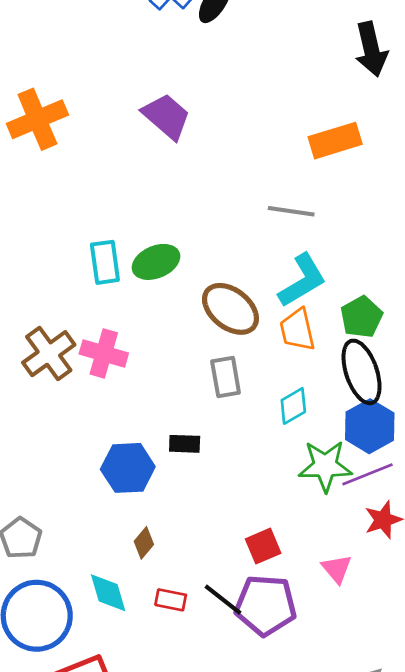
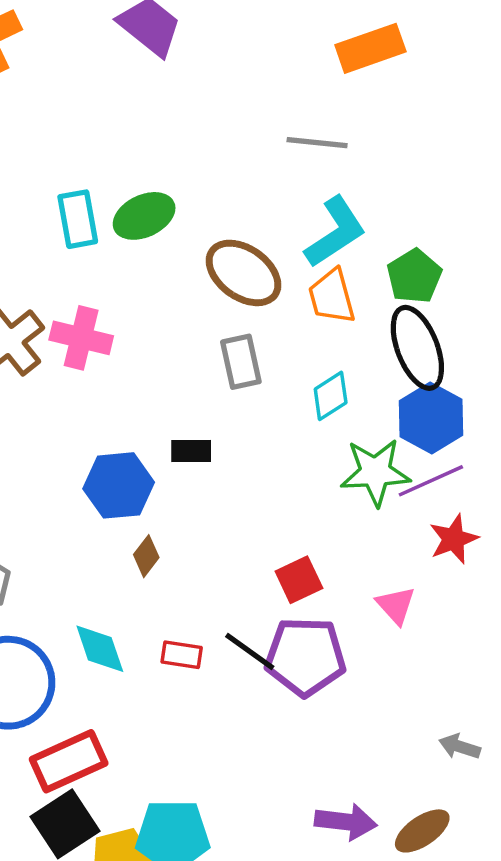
brown diamond: (144, 543) -> (146, 556), moved

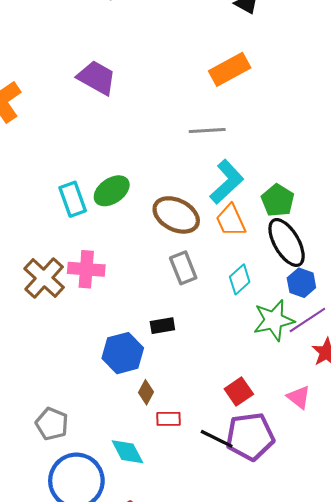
blue hexagon: (431, 418) -> (301, 283), size x0.7
red rectangle: (182, 655) -> (169, 419), moved

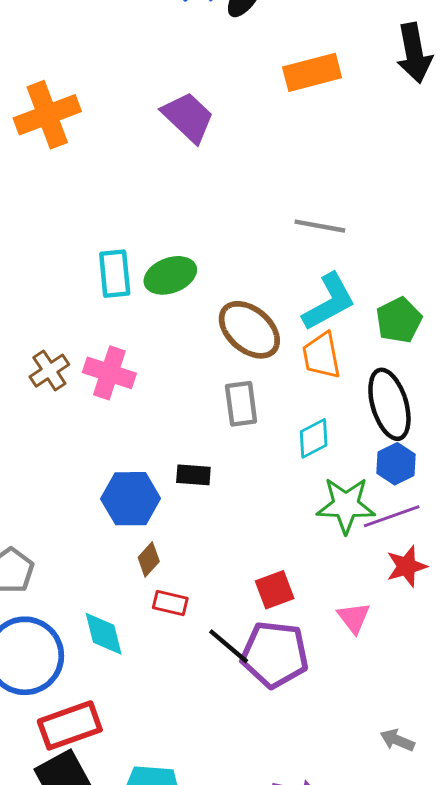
orange rectangle: (230, 69) -> (312, 72), moved
green pentagon: (278, 200) -> (399, 320), moved
brown cross: (44, 278) -> (49, 371), size x0.7

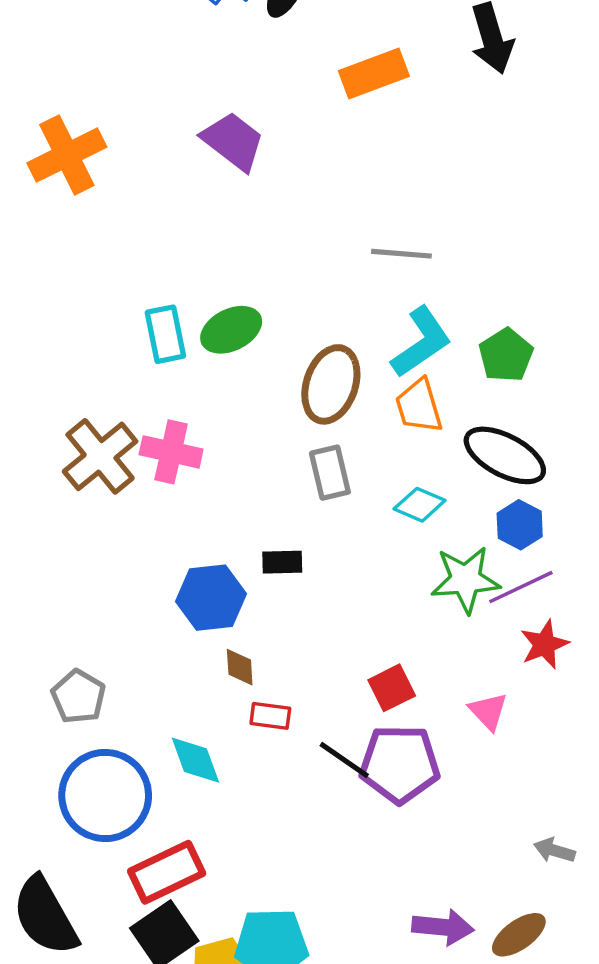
brown ellipse: (249, 330) -> (331, 384), turned 74
brown cross: (49, 371) -> (100, 456), size x1.6
black ellipse: (389, 404) -> (505, 455), turned -40
cyan diamond: (314, 438) -> (420, 505), turned 57
brown diamond: (149, 559) -> (240, 667), turned -40

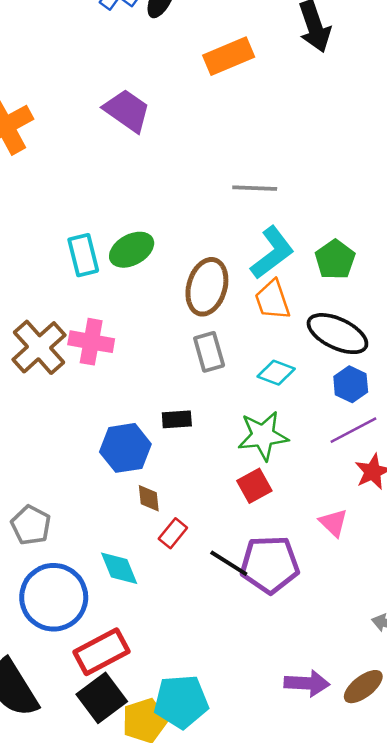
green star: (465, 580) -> (263, 436), moved
red square: (392, 688) -> (254, 486), moved
red rectangle: (270, 716) -> (173, 533), turned -56

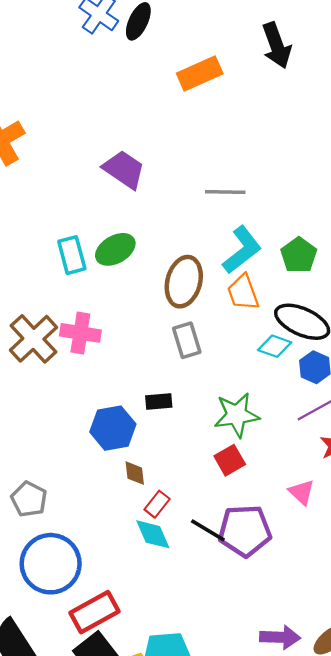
purple trapezoid: (127, 111) -> (124, 170), moved
cyan diamond: (276, 373) -> (275, 346), moved
cyan diamond: (119, 568) -> (153, 534), moved

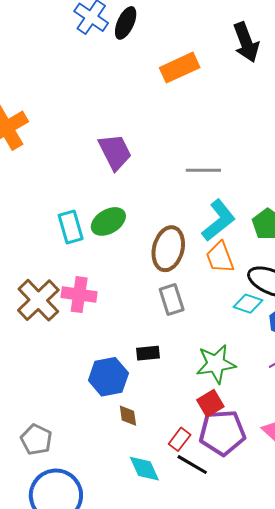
purple trapezoid: (124, 170) -> (115, 152), turned 30
red rectangle: (157, 504) -> (180, 439), moved
purple pentagon: (245, 531) -> (222, 433), moved

